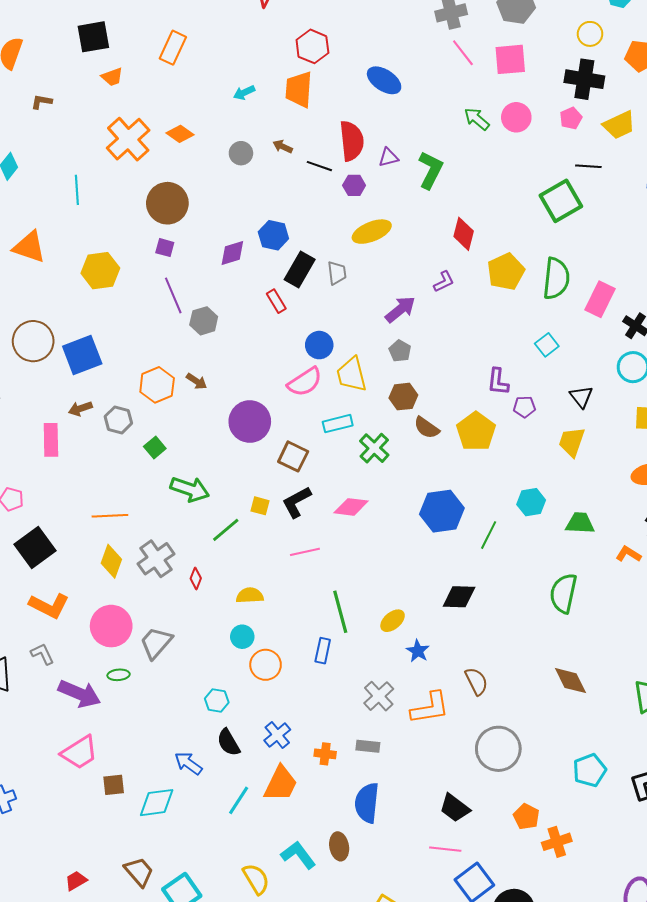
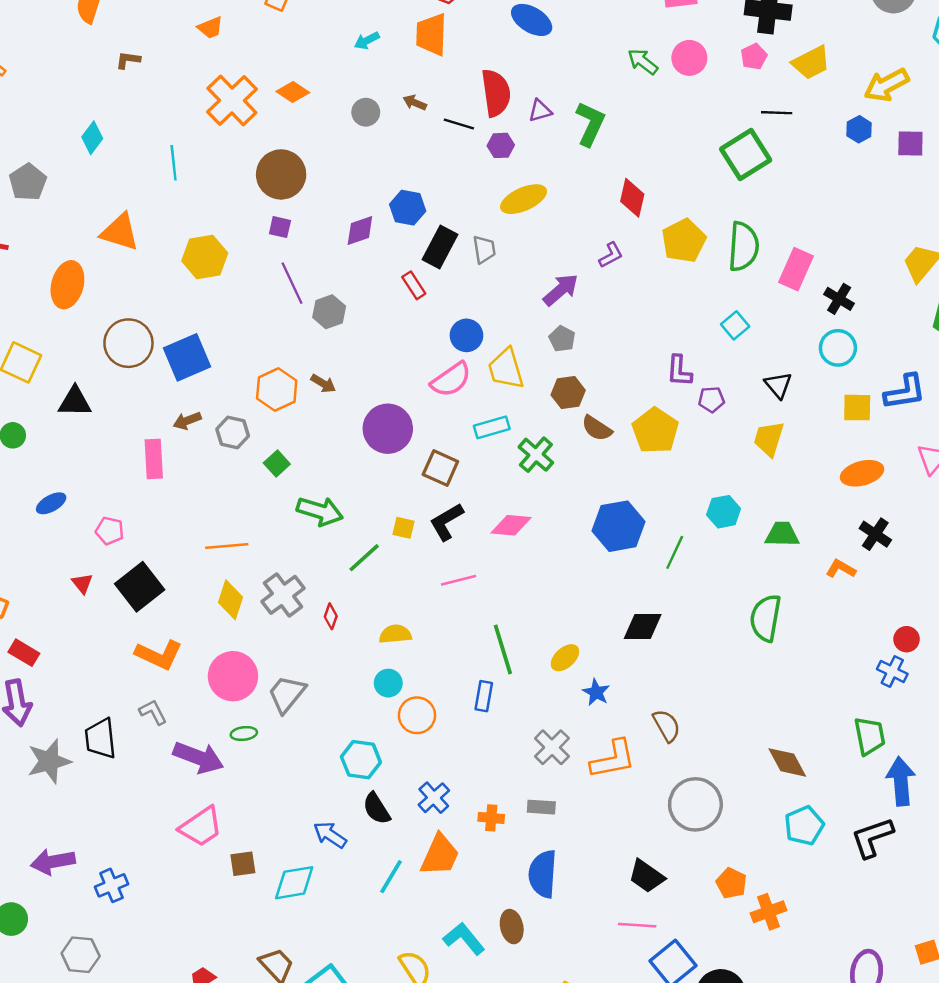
brown diamond: (570, 681) -> (787, 762), moved
cyan hexagon: (217, 701) -> (361, 760), size x1.4

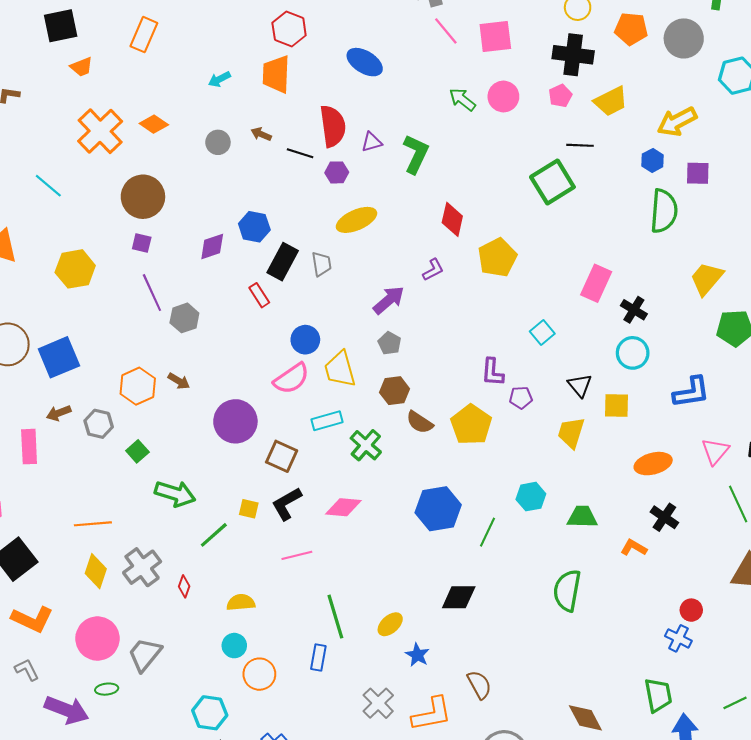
cyan line: (174, 163) -> (48, 186), turned -44
green semicircle: (743, 247) -> (664, 211), moved
yellow square: (857, 408) -> (617, 405), moved

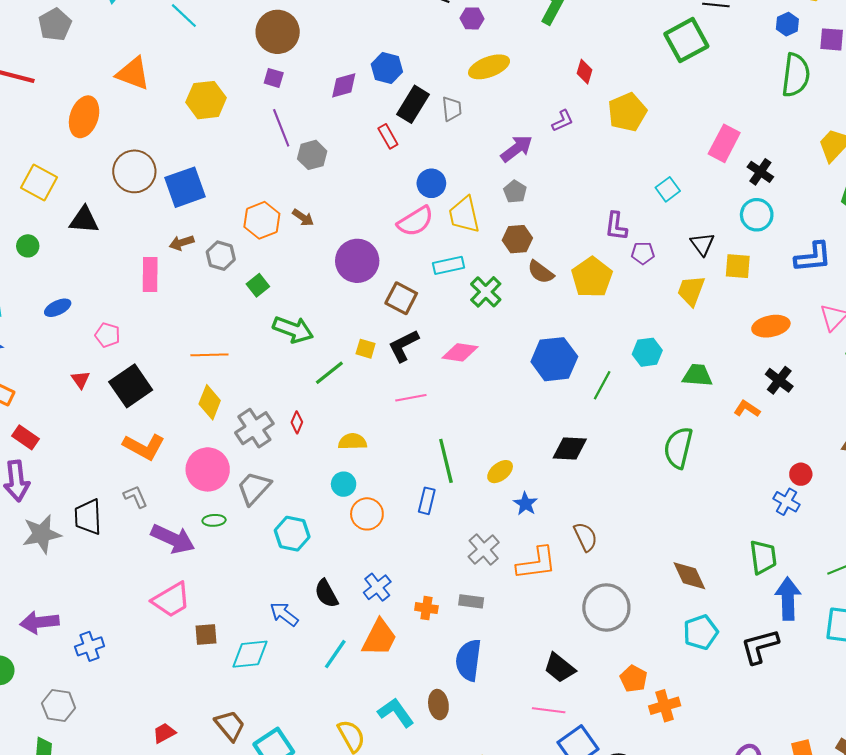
red diamond: (452, 219) -> (584, 72), size x0.7
gray cross: (142, 567) -> (254, 428), moved
cyan hexagon: (210, 713) -> (292, 534), moved

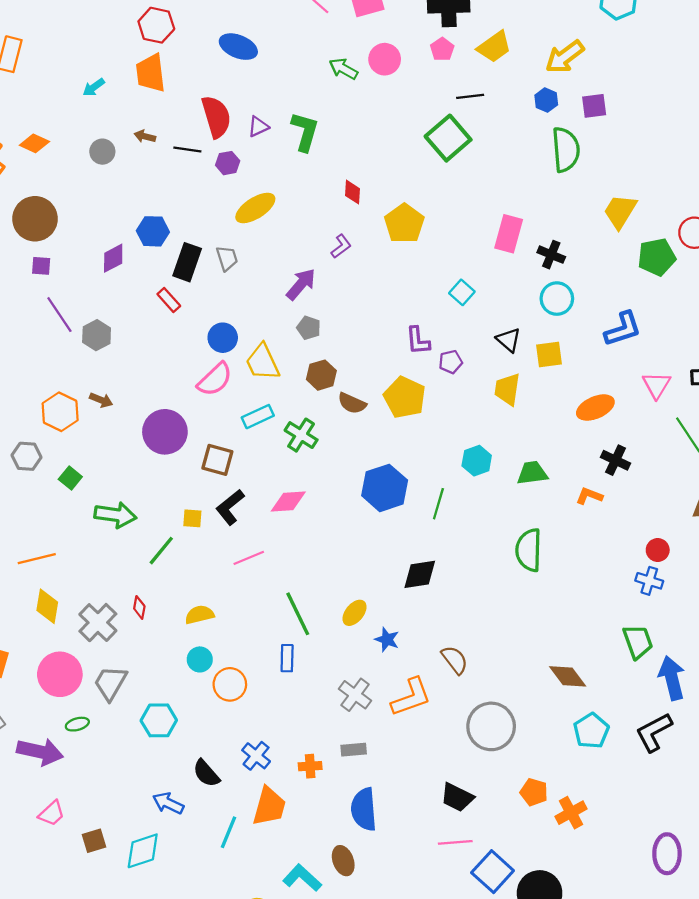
pink trapezoid: (171, 600) -> (52, 813), size x0.7

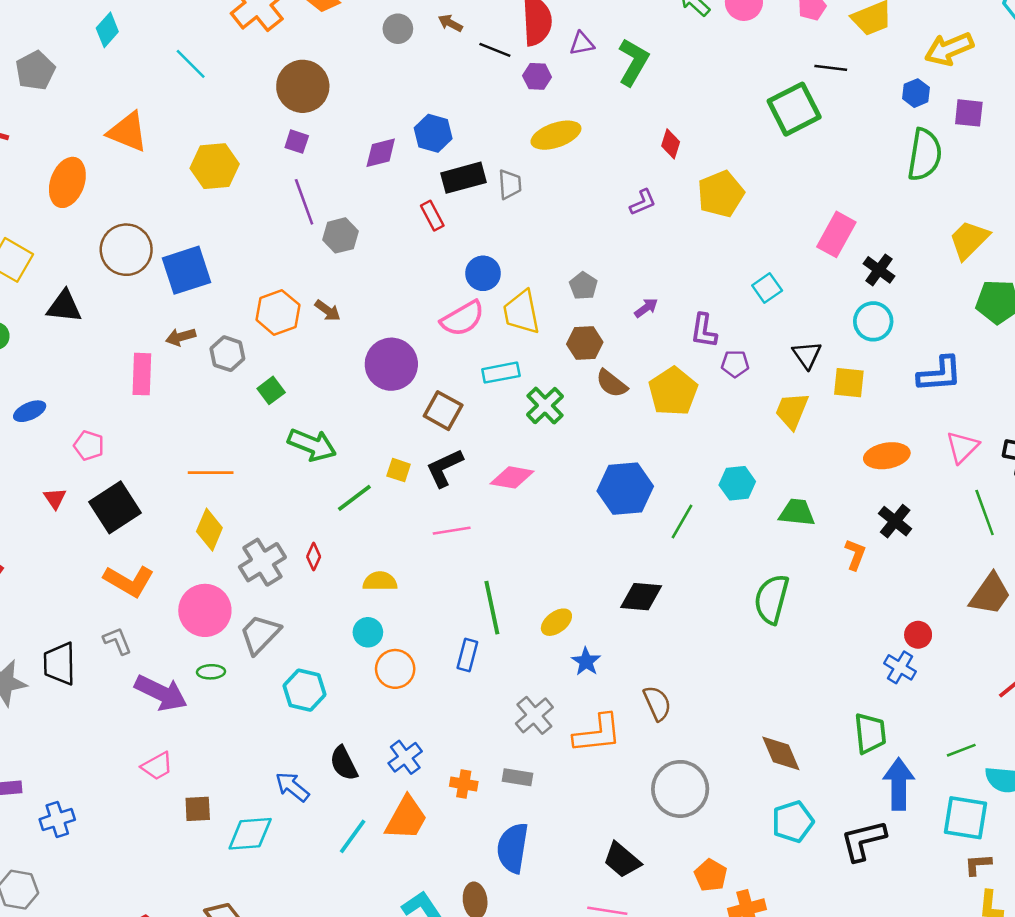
black rectangle: (187, 262) -> (463, 178), turned 42
purple arrow: (301, 284) -> (646, 308), moved, size x0.6
orange L-shape: (589, 496) -> (855, 554), turned 76

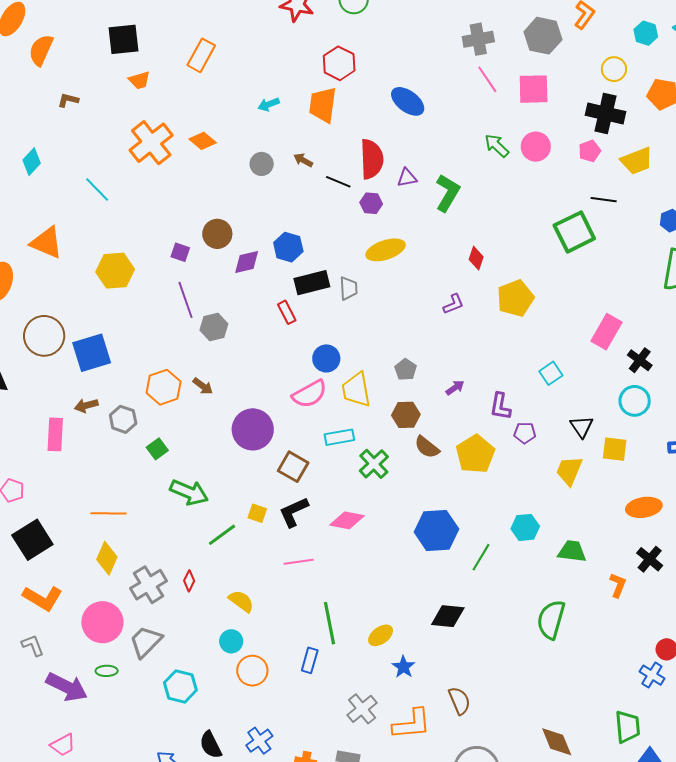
brown circle: (303, 86) -> (217, 234), moved, size x0.7
yellow semicircle: (380, 581) -> (241, 601), turned 36

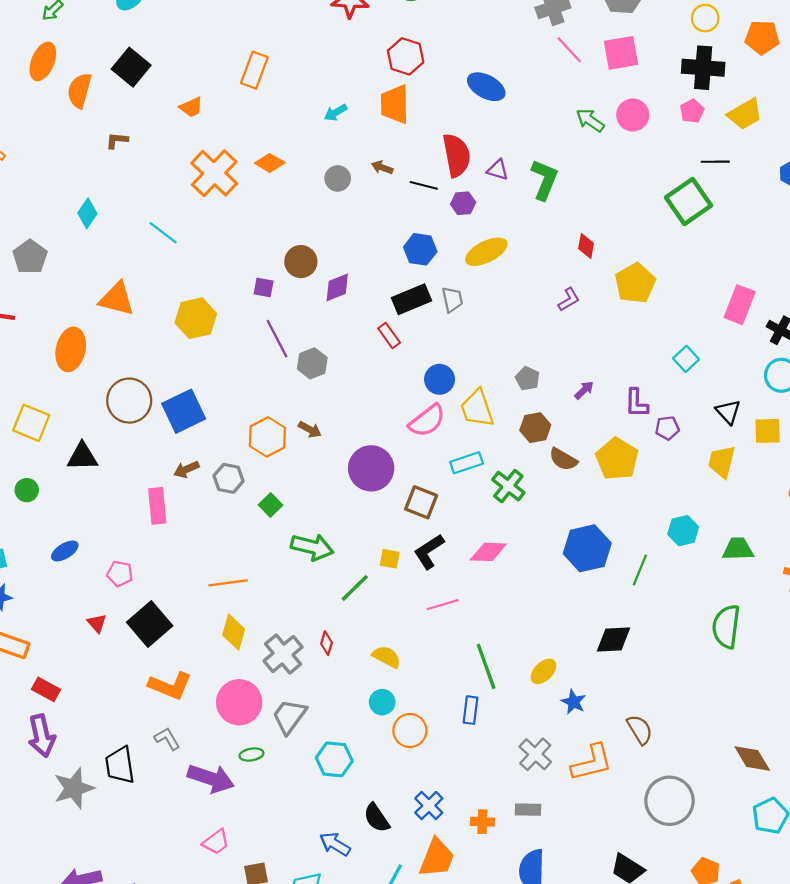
black square: (123, 39) -> (131, 67), moved, turned -36
purple triangle: (407, 178) -> (498, 170), turned 35
blue hexagon: (288, 247) -> (420, 249), moved

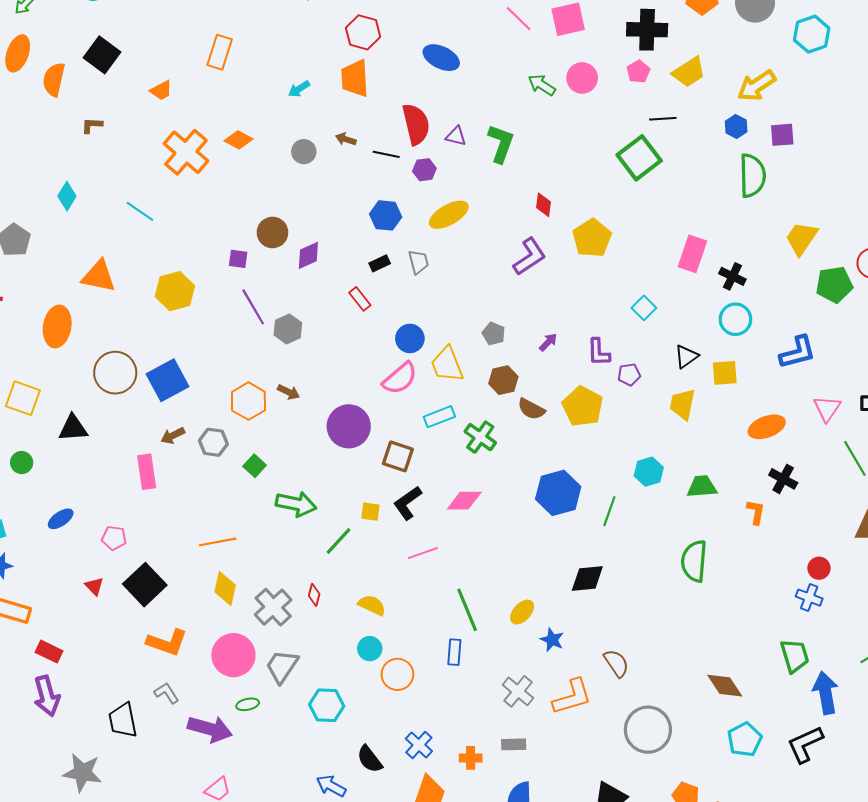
black rectangle: (412, 299) -> (380, 263), size x0.6
purple L-shape: (569, 300) -> (530, 257), size x1.6
black triangle: (728, 412) -> (686, 357), turned 40
gray star: (74, 788) -> (82, 773), moved, turned 30

